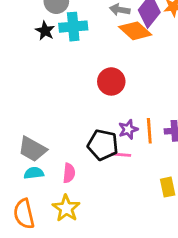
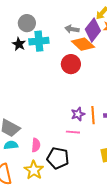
red circle: (111, 81) -> (71, 64), moved
black pentagon: (103, 145) -> (58, 158), moved

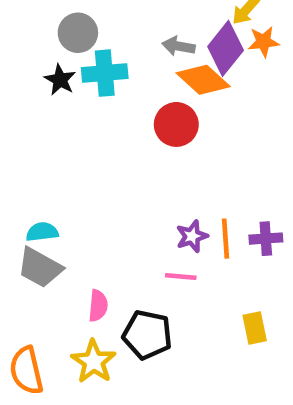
cyan semicircle: (11, 145) -> (42, 232), moved

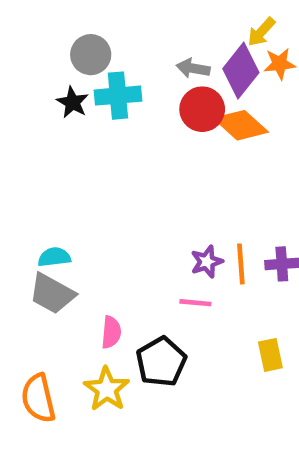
orange diamond: (203, 80) -> (241, 125), moved
red circle: (176, 124) -> (202, 109), moved
black pentagon: (147, 335) -> (161, 362), turned 30

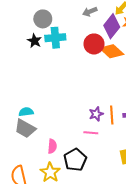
gray arrow: (193, 68) -> (90, 12), moved, turned -32

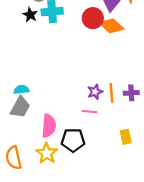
gray trapezoid: (25, 129) -> (20, 107), turned -90
pink semicircle: (52, 146) -> (49, 126), size x1.5
black pentagon: (75, 160) -> (73, 140), turned 30

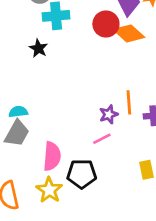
black star: (30, 15) -> (38, 48), moved
orange line: (111, 93) -> (129, 102), moved
pink line: (89, 112) -> (102, 139), turned -32

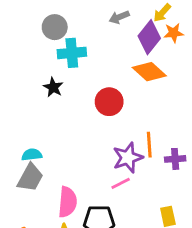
red circle: (106, 24) -> (109, 102), moved
purple star: (109, 114) -> (128, 158), size x1.5

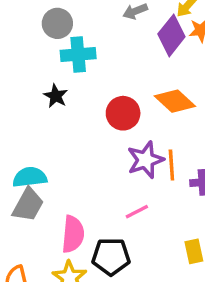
orange diamond: (149, 72) -> (175, 101), moved
cyan semicircle: (32, 155) -> (30, 177), size x1.4
purple star: (128, 158) -> (146, 160), moved

